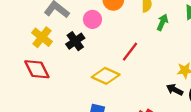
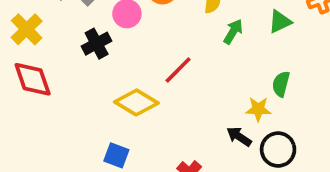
yellow cross: (42, 37) -> (27, 29), moved

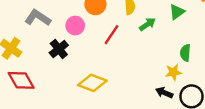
green arrow: (233, 32) -> (147, 24), turned 35
red line: (178, 70) -> (111, 35), moved

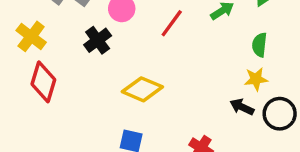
green semicircle: (185, 53) -> (259, 45), moved
red diamond: (21, 80) -> (43, 82), turned 44

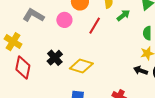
black cross: (98, 40) -> (55, 58), moved

